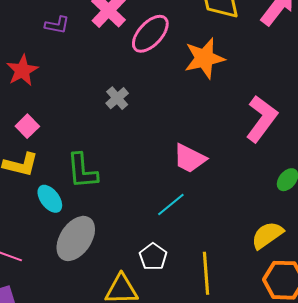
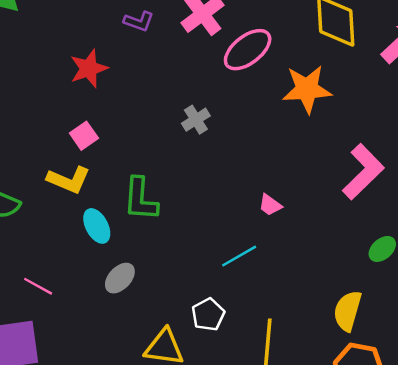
pink trapezoid: (190, 158) -> (270, 205), size x0.6
yellow semicircle: (267, 235) -> (348, 311), turned -48
gray ellipse: (76, 238) -> (120, 278), size x0.6

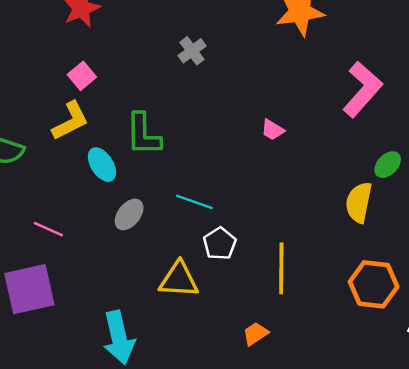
yellow L-shape: (69, 180) -> (70, 121), turned -45
cyan line: (239, 256) -> (194, 202), moved, turned 54
yellow semicircle: (348, 311) -> (359, 202), moved

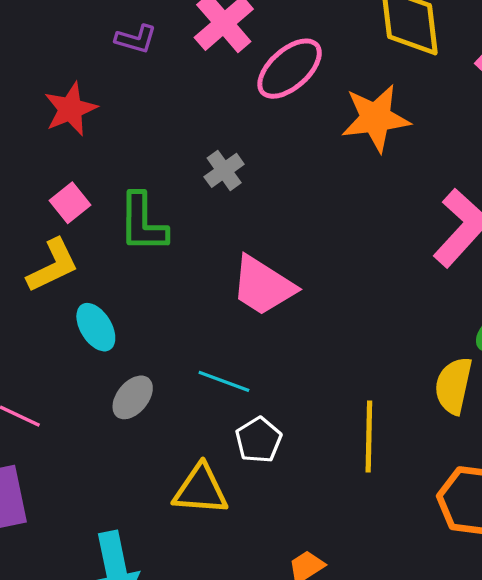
pink trapezoid: (273, 130) -> (263, 286), moved, size x2.0
green L-shape: (143, 134) -> (143, 223), moved
yellow line: (281, 268) -> (369, 436), moved

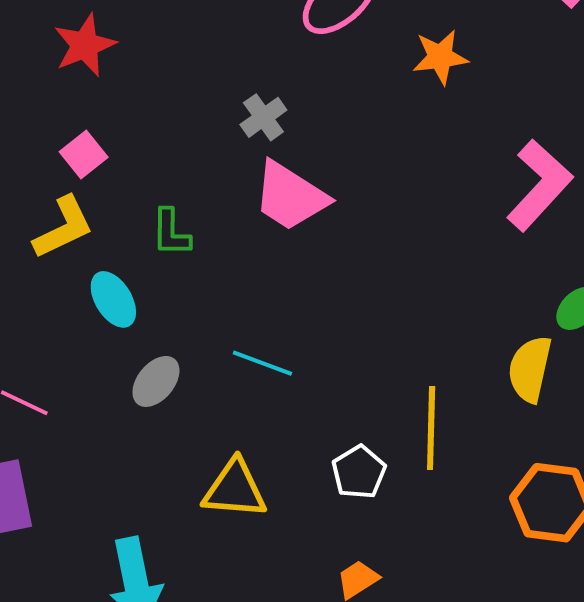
orange star: (376, 118) -> (440, 57), size x0.7
green L-shape: (143, 223) -> (171, 233), moved, size x0.7
pink trapezoid: (263, 286) -> (290, 196), moved
white pentagon: (259, 440) -> (359, 472), moved

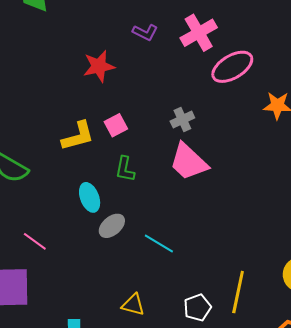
pink square: (84, 154) -> (116, 125), moved
yellow L-shape: (63, 228) -> (78, 136), moved
gray ellipse: (156, 381) -> (112, 226), moved
yellow triangle: (235, 489) -> (133, 305), size x0.7

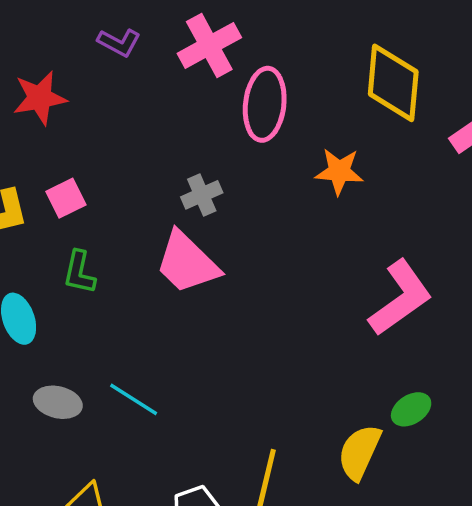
pink ellipse: (232, 67) -> (265, 104), turned -54
gray cross: (182, 119) -> (202, 195), moved
gray ellipse: (112, 226) -> (58, 402), moved, turned 52

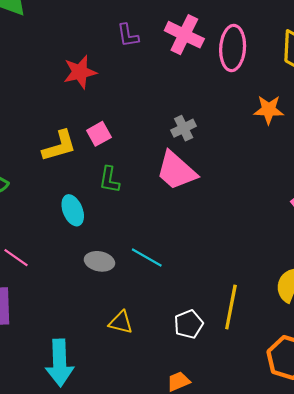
purple L-shape: (119, 43) -> (128, 35), turned 55
pink cross: (209, 45) -> (184, 35), turned -33
pink ellipse: (265, 104) -> (233, 48), moved

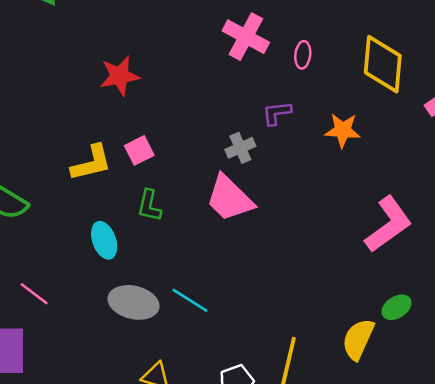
purple L-shape: (128, 35) -> (277, 113), moved, turned 90
pink ellipse: (233, 48) -> (303, 55), size x0.5
gray ellipse: (99, 261) -> (133, 302), size x1.4

